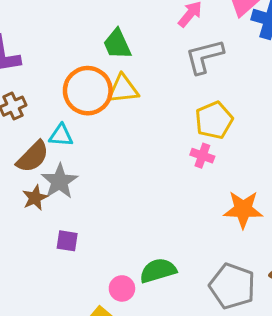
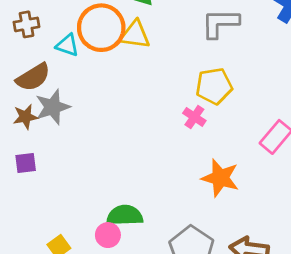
cyan triangle: (61, 135) -> (67, 45), moved
purple square: (67, 241) -> (26, 163), moved, turned -30
pink circle: (122, 288) -> (108, 235), moved

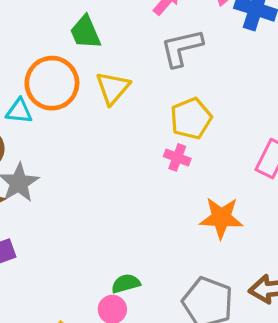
yellow triangle: (135, 35) -> (113, 88), moved, turned -44
green semicircle: (125, 215) -> (126, 284), size x0.7

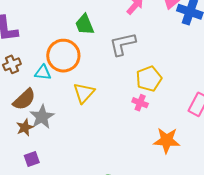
gray L-shape: (182, 48) -> (123, 44), moved
yellow triangle: (113, 88) -> (84, 93), moved

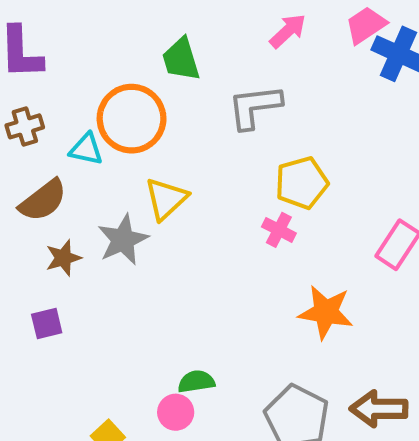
gray star: (42, 117) -> (123, 240), moved
brown star: (25, 127) -> (63, 258), moved

